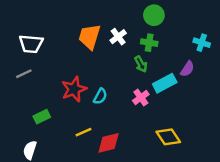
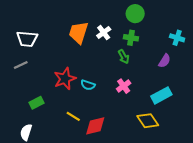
cyan rectangle: (165, 83) -> (161, 95), moved
cyan semicircle: (100, 96) -> (88, 85), turned 80
yellow line: (84, 132) -> (73, 116), turned 56

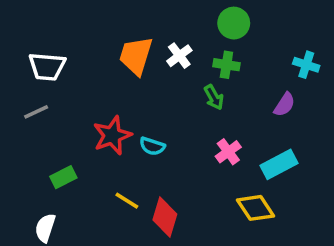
pink cross: (124, 86) -> (228, 152), moved
red diamond: (95, 126) -> (165, 217), turned -60

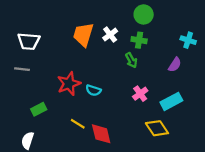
gray line: (36, 112) -> (22, 69), turned 32
red diamond: (165, 217) -> (101, 134), turned -30

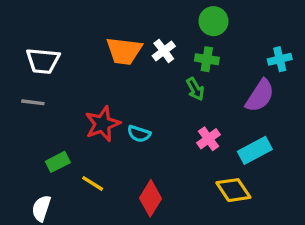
orange trapezoid: (83, 35) -> (124, 51), turned -100
cyan cross: (188, 40) -> (280, 59), turned -32
purple semicircle: (175, 65) -> (260, 96), size x1.5
yellow line: (78, 124) -> (93, 183), moved
red diamond: (101, 134) -> (151, 198), turned 45

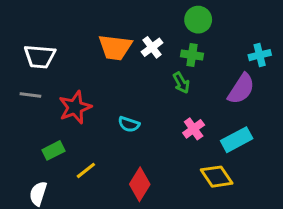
red star: (103, 124) -> (75, 107), moved
yellow line: (93, 183) -> (86, 170), turned -70

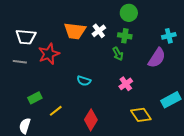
red star: (75, 107) -> (49, 54), moved
cyan rectangle: (237, 140) -> (171, 100), moved

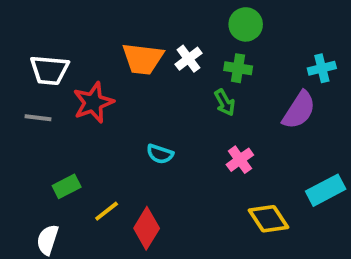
red diamond: (91, 120) -> (147, 228), moved

